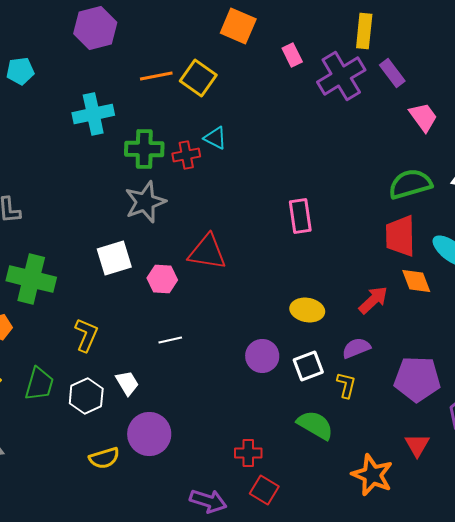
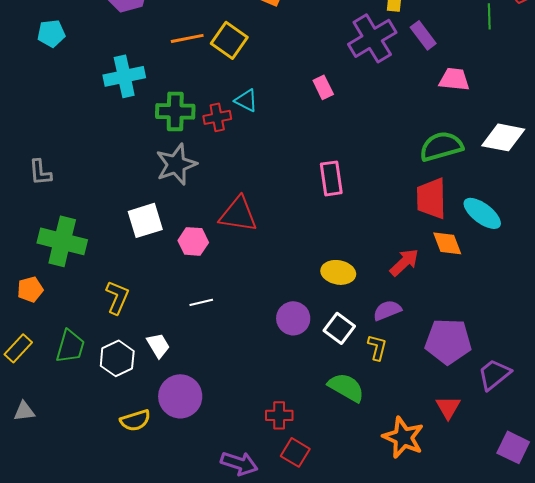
pink rectangle: (292, 55) -> (323, 87), moved
pink trapezoid: (423, 117) -> (454, 79), turned -48
white square: (308, 366) -> (339, 328), turned -32

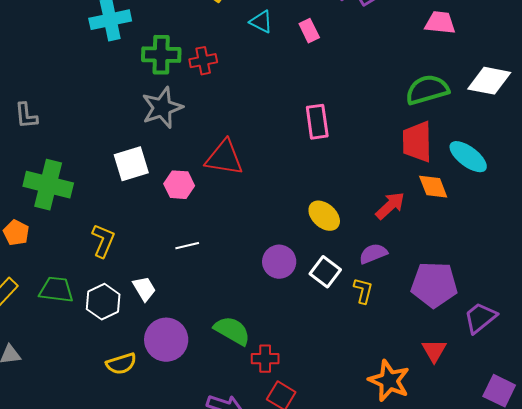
cyan triangle: (246, 100) -> (261, 22), moved
yellow ellipse: (338, 272) -> (324, 216), turned 32
orange pentagon: (30, 289) -> (16, 233), turned -30
green trapezoid: (70, 346) -> (56, 290), turned -99
green semicircle: (346, 387) -> (232, 331), moved

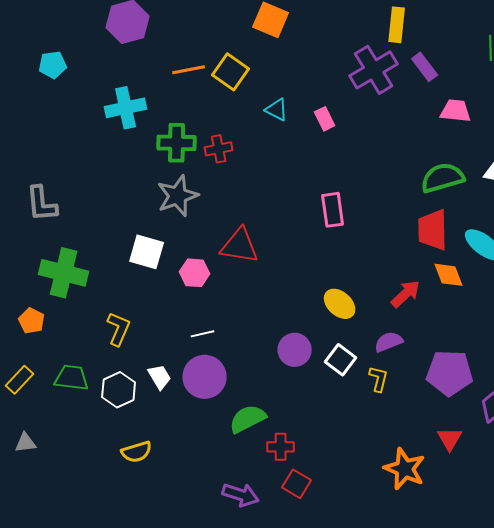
gray L-shape: (26, 116) -> (42, 204), size x1.4
white square: (131, 164) -> (147, 252), turned 33
green semicircle: (232, 331) -> (248, 419), turned -57
purple circle: (166, 340) -> (205, 377), moved

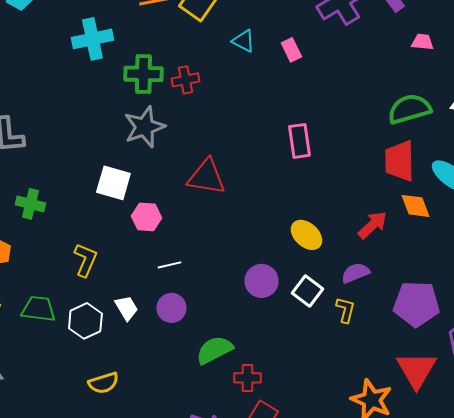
pink trapezoid: (456, 111) -> (422, 42), size x0.7
green cross: (64, 273) -> (30, 204), size x0.6
pink hexagon: (195, 273) -> (146, 217), moved
purple circle: (205, 377) -> (171, 308), size x0.7
red triangle: (450, 439) -> (416, 370), size x1.6

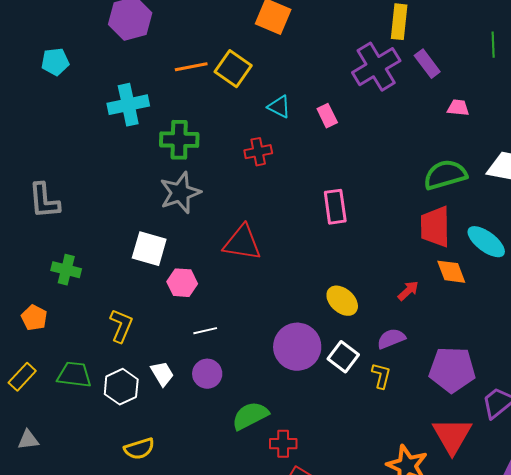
red cross: (185, 80) -> (258, 152), moved
red arrow: (372, 225) -> (408, 291), size x0.7
purple circle: (261, 281) -> (297, 347), size x1.4

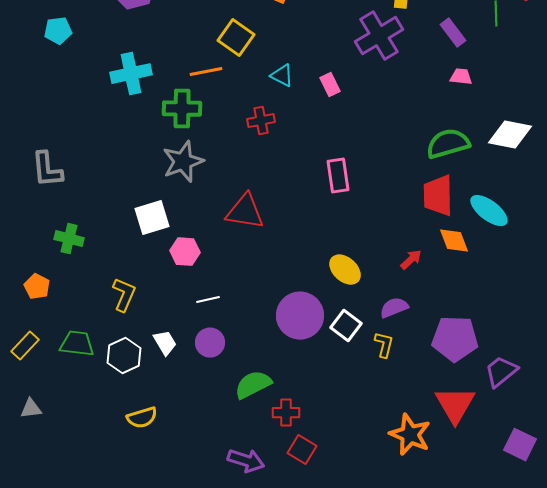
purple rectangle: (427, 64) -> (453, 33), moved
orange line: (191, 67) -> (206, 72), moved
white square: (149, 249) -> (152, 218), turned -33

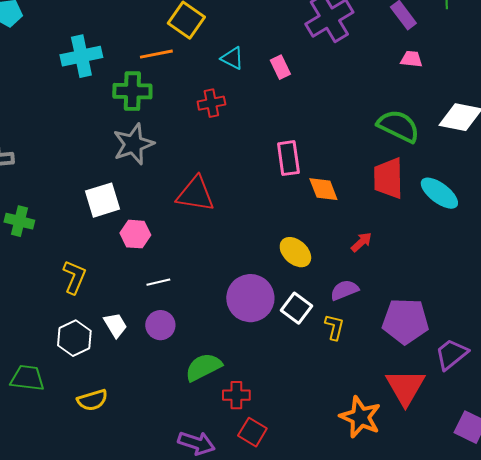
green semicircle: (448, 144) -> (398, 126), turned 42
orange diamond: (454, 241) -> (323, 189), moved
green trapezoid: (77, 344) -> (27, 378), moved

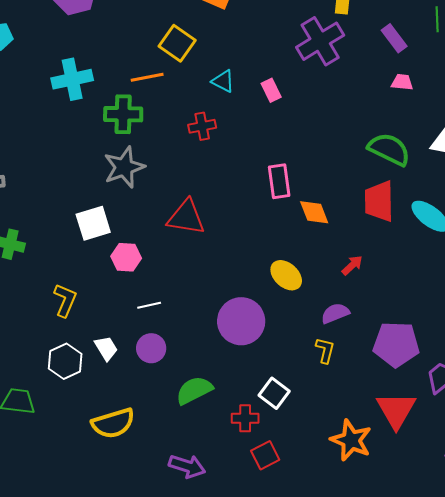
white square: (296, 308) -> (274, 393), moved
red cross: (236, 395) -> (245, 418), moved
yellow semicircle: (92, 400) -> (113, 423), moved, size x1.4
red square: (252, 432) -> (265, 455), moved, turned 32

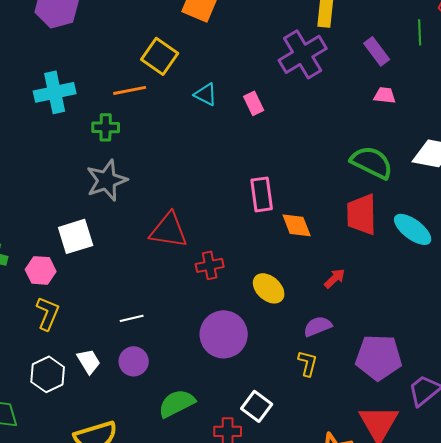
green cross: (123, 114) -> (106, 127), size x0.7
red cross: (202, 126) -> (210, 265), moved
pink hexagon: (126, 257) -> (41, 270), moved

